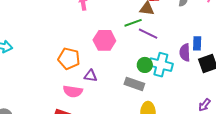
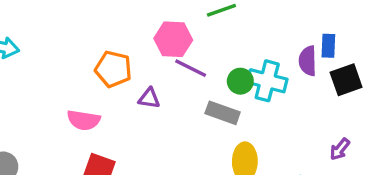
purple line: (148, 34) -> (191, 68), moved
pink semicircle: (73, 91) -> (84, 120), moved

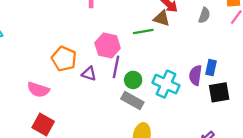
purple line: (191, 68) -> (116, 67), turned 65
green circle: (240, 81) -> (133, 80), moved
purple triangle: (149, 98) -> (89, 74), moved

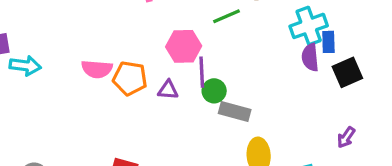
green circle: (133, 80) -> (214, 91), moved
cyan cross: (166, 84) -> (309, 26), moved, turned -30
pink semicircle: (38, 90) -> (97, 69), moved

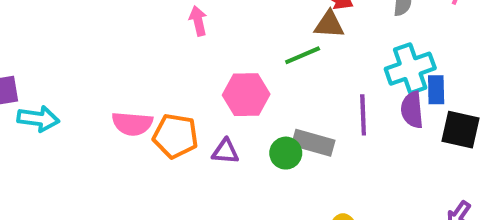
purple line: (202, 72) -> (363, 115), moved
black square: (347, 72) -> (461, 130), turned 36
gray rectangle: (235, 111) -> (313, 143), moved

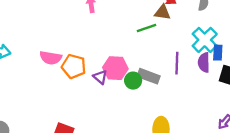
cyan cross: (410, 69) -> (205, 40), turned -30
pink hexagon: (246, 95) -> (115, 68), moved
purple triangle: (225, 152) -> (100, 77), turned 32

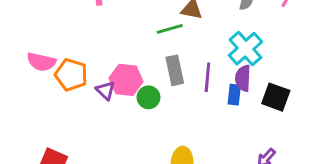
blue rectangle: (218, 53) -> (234, 95), moved
gray rectangle: (149, 76) -> (175, 70), moved, turned 55

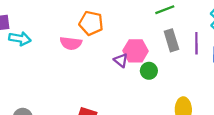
orange pentagon: (71, 75) -> (91, 23), moved
green circle: (148, 97) -> (149, 71), moved

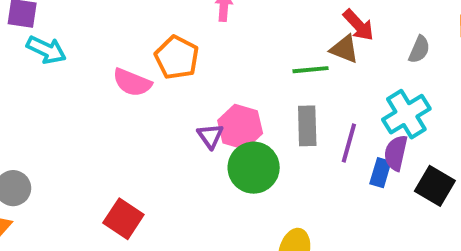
green circle: (149, 71) -> (254, 168), size x1.6

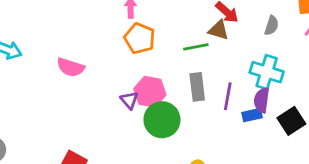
orange pentagon: (177, 57) -> (140, 38), moved
cyan cross: (406, 114) -> (267, 72), turned -36
blue rectangle: (380, 173) -> (252, 115), turned 66
black square: (435, 186) -> (291, 121), turned 32

